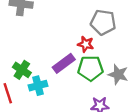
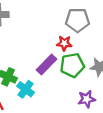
cyan cross: (38, 86) -> (26, 89), turned -30

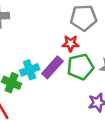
cyan cross: (26, 89) -> (30, 70), moved, turned 36

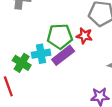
green pentagon: (80, 67) -> (60, 36), moved

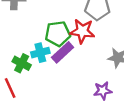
red star: (84, 36) -> (82, 31), size x1.5

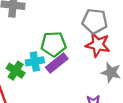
red star: (82, 31) -> (98, 45), moved

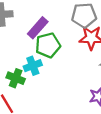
purple rectangle: (57, 63) -> (38, 28), moved

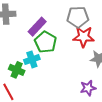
green pentagon: (48, 45) -> (46, 42), turned -30

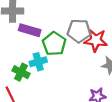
gray pentagon: (78, 17) -> (79, 31), moved
purple rectangle: (37, 27) -> (30, 30), moved, turned 60

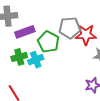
purple rectangle: (30, 30) -> (25, 32), turned -30
green cross: (21, 72) -> (19, 57), moved, turned -35

